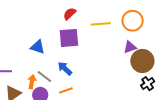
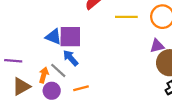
purple square: (69, 38) -> (70, 37), moved
blue arrow: (65, 68) -> (71, 58), moved

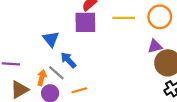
blue triangle: (53, 37) -> (51, 39), turned 30
purple square: (70, 37) -> (85, 22), moved

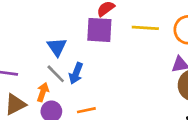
blue arrow: (68, 60) -> (76, 73), turned -120
gray line: (56, 73) -> (56, 74), moved

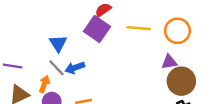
purple square: (99, 30) -> (97, 29), turned 30
blue arrow: (76, 73) -> (75, 68), turned 48

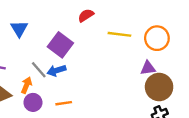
purple square: (97, 29) -> (60, 45), moved
blue triangle: (58, 43) -> (19, 29), moved

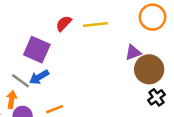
red semicircle: (86, 15) -> (64, 23), moved
orange circle: (157, 38) -> (152, 17), moved

